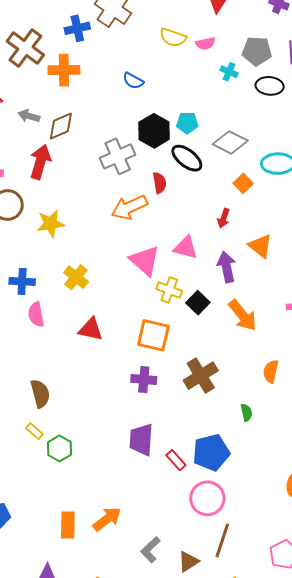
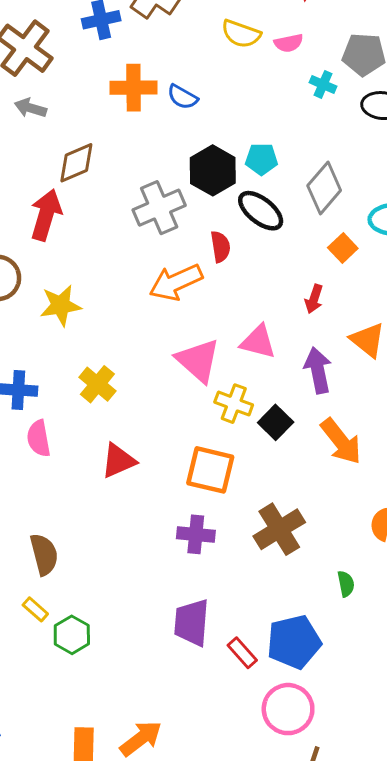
orange cross: (64, 70) -> (134, 88), moved
gray arrow: (29, 116) -> (30, 108), moved
gray diamond: (230, 142) -> (324, 188), turned -76
red triangle: (91, 329) -> (118, 461), turned -36

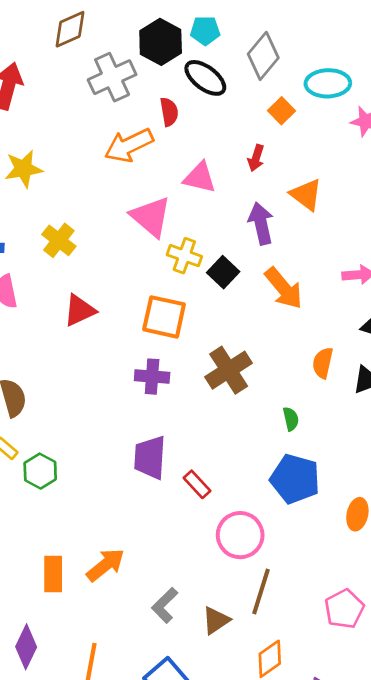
brown diamond: (76, 163) -> (70, 29), moved
pink triangle: (258, 342) -> (200, 177), moved
blue pentagon: (294, 642) -> (295, 479), moved, turned 30

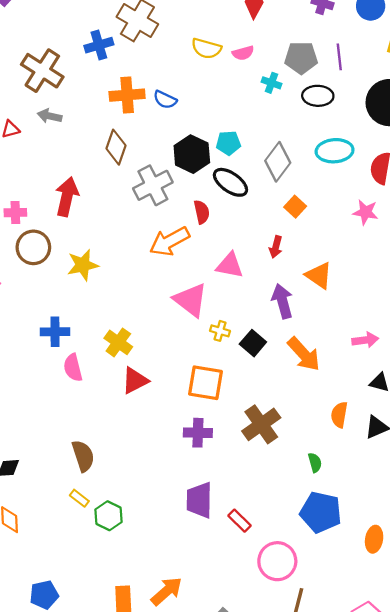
brown diamond: (70, 29) -> (116, 147), turned -44
cyan ellipse: (328, 83) -> (335, 151), moved
yellow cross: (59, 240) -> (118, 342), moved
yellow cross: (184, 256) -> (220, 331), size x0.7

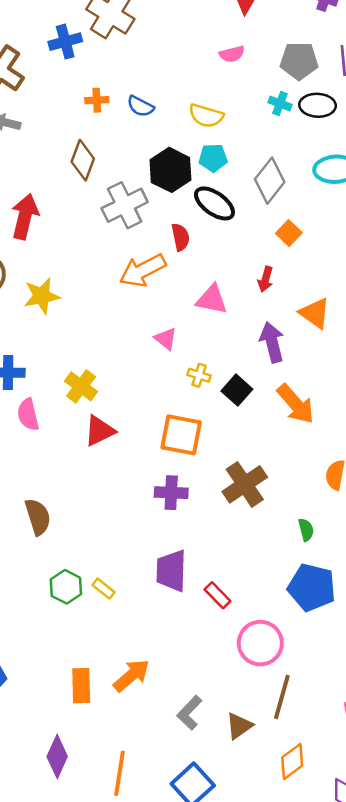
yellow semicircle: (206, 48) -> (206, 116), moved
cyan cross: (272, 83) -> (280, 103), moved
orange cross: (127, 95) -> (97, 100), size x0.6
pink triangle: (191, 300) -> (166, 339), size x0.6
yellow rectangle: (79, 498) -> (103, 589), moved

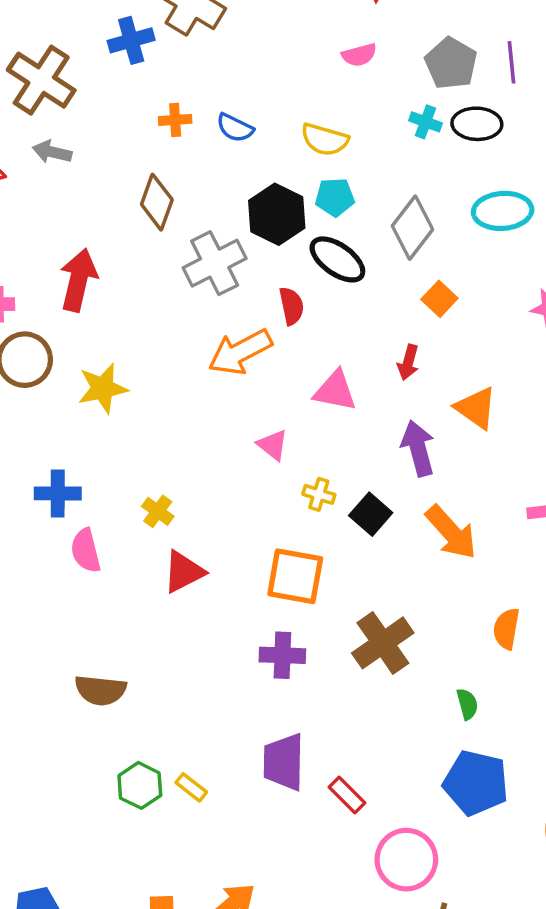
gray pentagon: (299, 61) -> (451, 63), turned 30
yellow cross: (81, 386) -> (158, 511), size x0.7
brown semicircle: (38, 517) -> (100, 690), turned 114

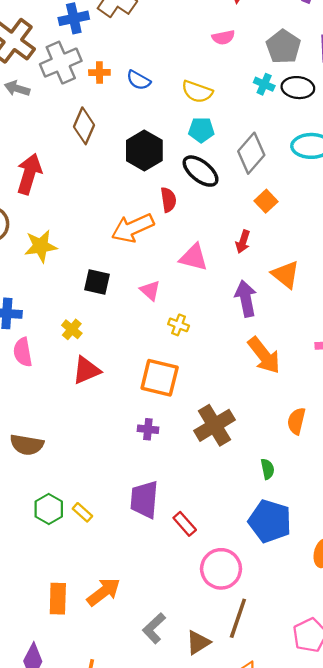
black hexagon: (277, 214) -> (144, 151), moved
gray cross: (215, 263) -> (61, 63), moved
black square: (371, 514) -> (97, 282), moved, turned -32
purple cross: (282, 655) -> (148, 429), size x0.7

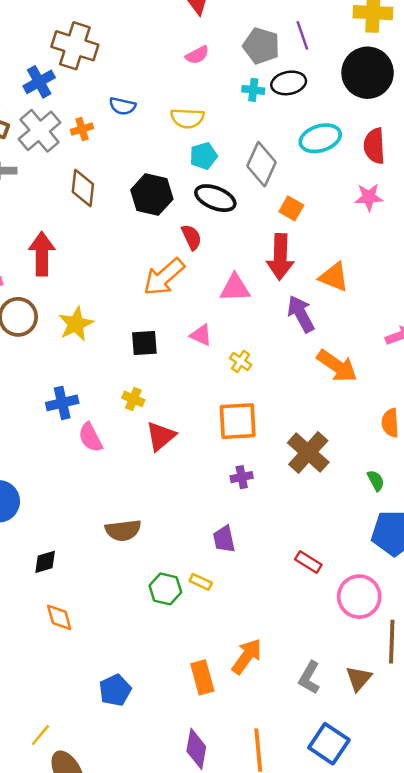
blue semicircle: (139, 80) -> (122, 106), moved
red arrow: (243, 242) -> (280, 257), size x1.8
yellow cross: (179, 325) -> (241, 361), turned 30
purple trapezoid: (144, 500) -> (224, 539), moved, size x0.7

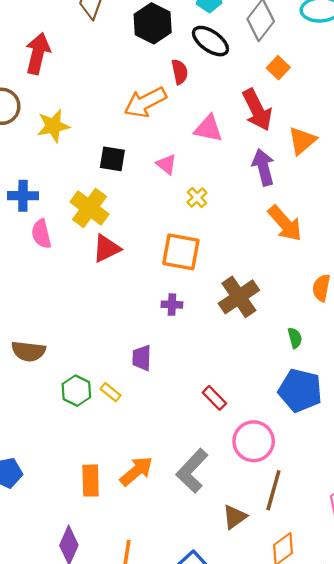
red arrow: (280, 257) -> (257, 110), turned -42
orange triangle: (334, 277) -> (302, 141), turned 44
yellow cross: (133, 399) -> (90, 208), size x1.8
brown semicircle: (123, 530) -> (28, 351), moved
gray L-shape: (309, 678) -> (192, 471), moved, size x1.4

